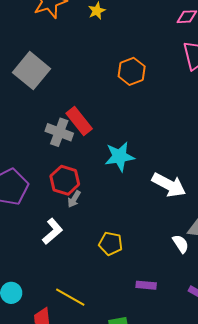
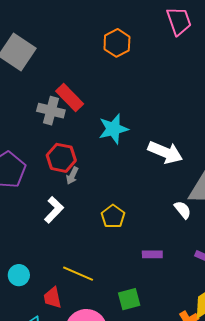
yellow pentagon: (111, 244) -> (113, 216), turned 30

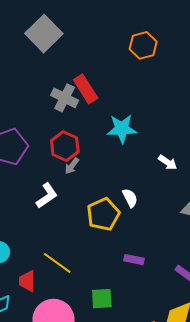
white arrow: (165, 152) -> (168, 162), size x0.6
white semicircle: (183, 210) -> (130, 198), moved
yellow pentagon: (113, 216) -> (103, 214), size x1.4

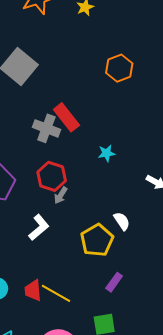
cyan star: (122, 129) -> (107, 153), size x0.6
purple rectangle: (134, 260) -> (114, 282), moved, turned -60
red trapezoid: (27, 281) -> (33, 290), moved

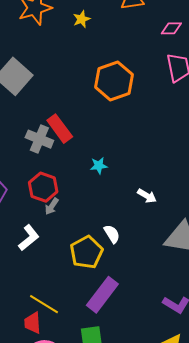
orange hexagon: (119, 68) -> (114, 81), size x1.4
purple rectangle: (114, 282) -> (102, 295), size x1.8
red trapezoid: (33, 290) -> (33, 323), moved

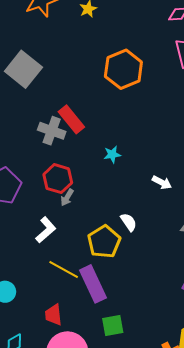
purple rectangle: (102, 295) -> (93, 284), moved, turned -60
yellow line: (44, 304) -> (64, 270), moved

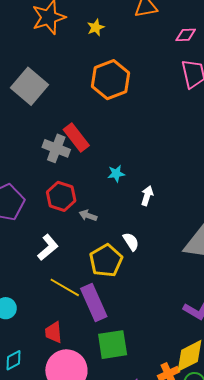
orange hexagon: (123, 69) -> (110, 80), moved
white arrow: (162, 182) -> (147, 196), moved, turned -102
gray arrow: (67, 197) -> (88, 216), moved, turned 78
green square: (113, 325) -> (113, 345), size x1.4

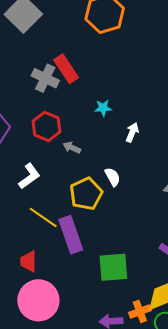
green square: (113, 345) -> (113, 267), moved

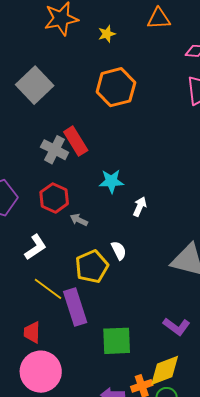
cyan star: (103, 108) -> (111, 181), size x1.4

